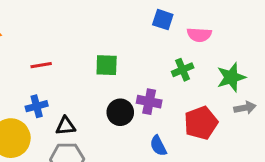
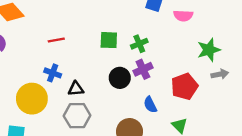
green cross: (183, 70) -> (139, 44), moved
purple cross: (149, 102) -> (143, 69), turned -36
blue cross: (37, 106) -> (53, 73), turned 35

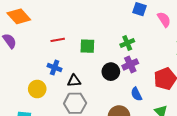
pink semicircle: (183, 16) -> (164, 19), turned -126
green square: (109, 40) -> (87, 46), moved
yellow circle: (32, 99) -> (37, 89), size x0.7

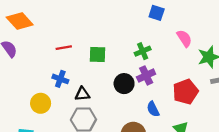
pink semicircle: (164, 19) -> (184, 38), moved

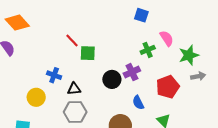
red line: (64, 48) -> (72, 40), moved, turned 56
green cross: (143, 51) -> (148, 50), moved

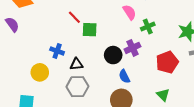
pink semicircle: (167, 38) -> (129, 12), moved
blue semicircle: (138, 103) -> (124, 76), moved

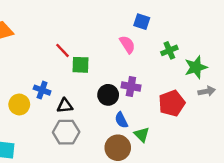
green cross: (148, 26) -> (169, 50), moved
purple cross: (133, 48) -> (131, 86), turned 35
yellow circle: (40, 72) -> (19, 104), moved
green triangle: (163, 95) -> (142, 135), moved

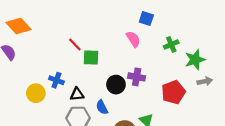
blue semicircle: (121, 120) -> (102, 107), moved

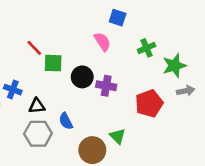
black circle: (116, 85) -> (82, 77), moved

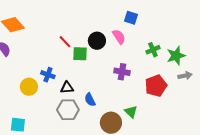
green cross: (147, 48) -> (153, 50), moved
black circle: (82, 77) -> (97, 41), moved

